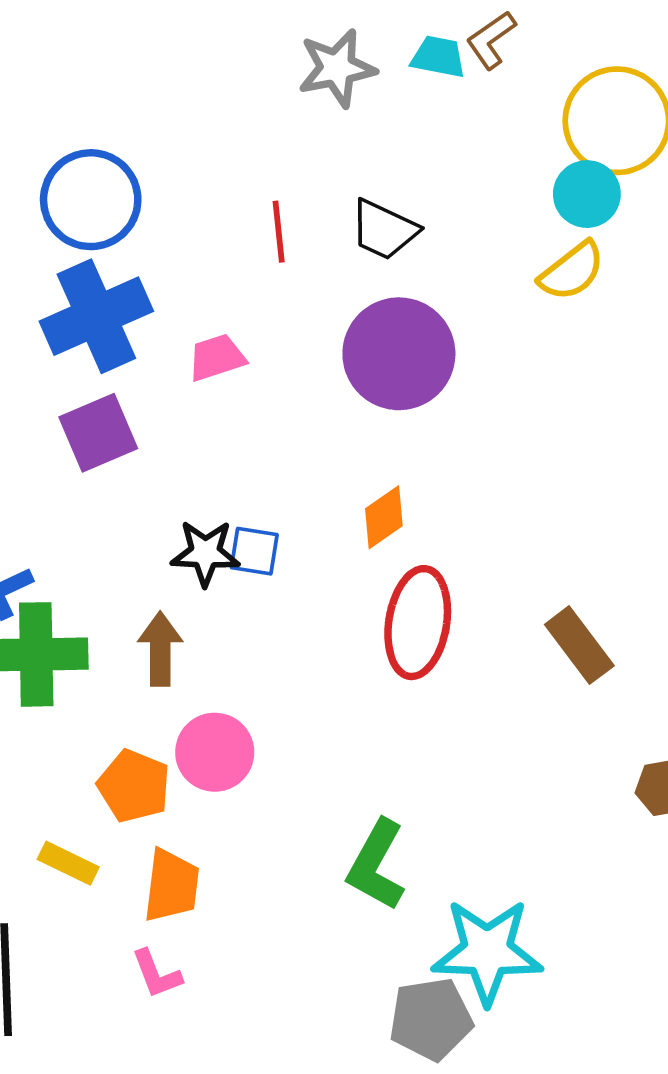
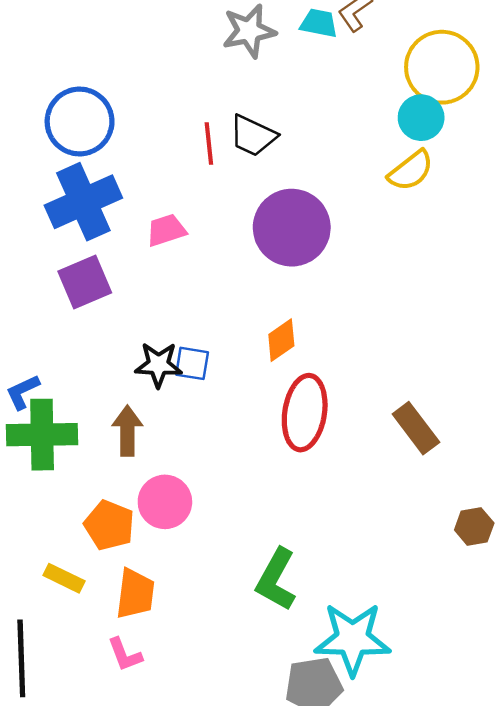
black trapezoid: (384, 230) -> (253, 136), moved

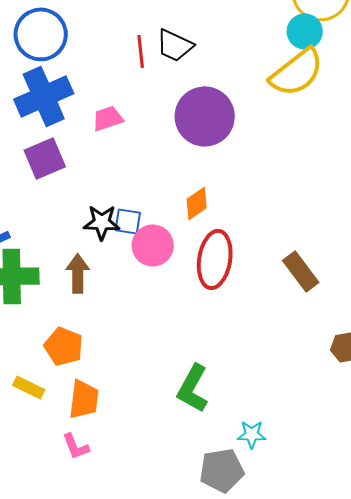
yellow semicircle: (411, 171) -> (297, 72), size x1.5
pink circle: (165, 502) -> (153, 245), moved
cyan star: (353, 639) -> (252, 434), size x0.5

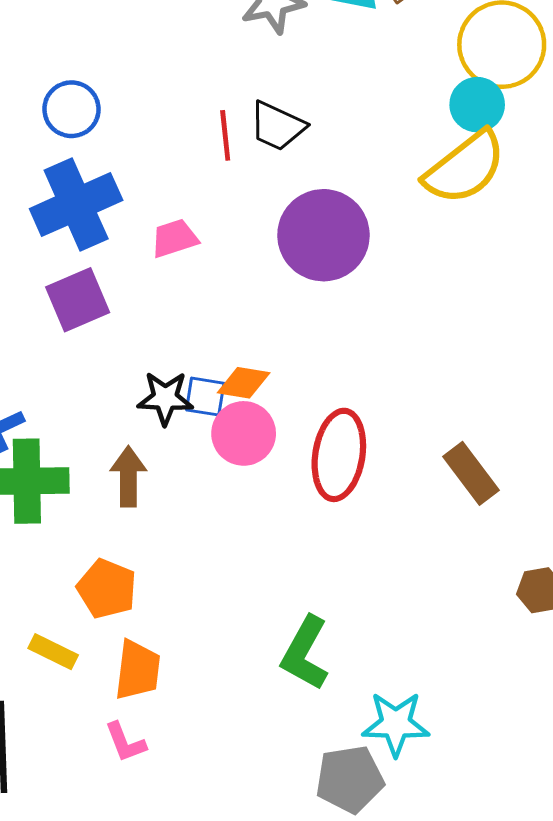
blue circle: (41, 34) -> (71, 109), size x0.7
orange diamond: (197, 203) -> (244, 383), moved, turned 44
cyan star: (252, 434) -> (396, 724), size x1.5

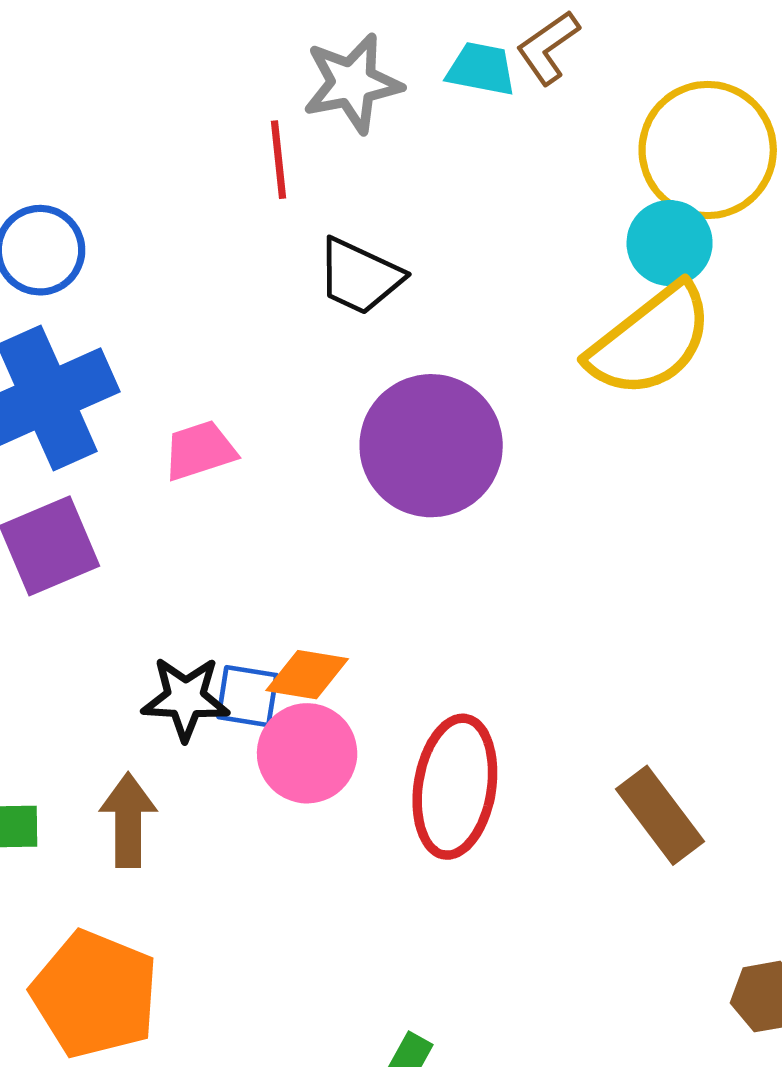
red line: (225, 135) -> (278, 160), moved
orange pentagon: (107, 589) -> (95, 994), size x1.4

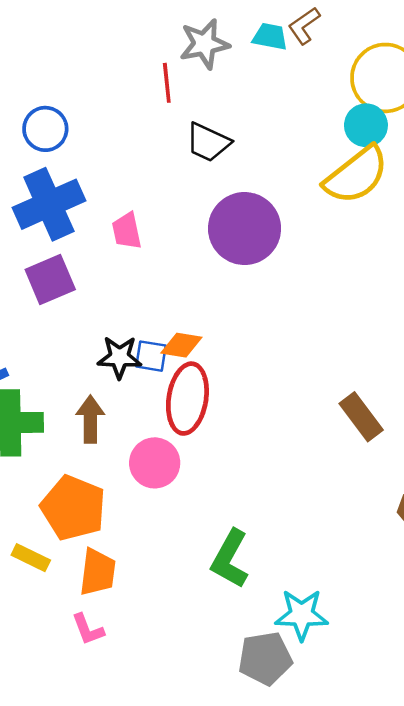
pink trapezoid: (200, 450) -> (127, 231), turned -84
pink circle: (307, 753) -> (155, 463), moved
red ellipse: (455, 787) -> (187, 399), moved

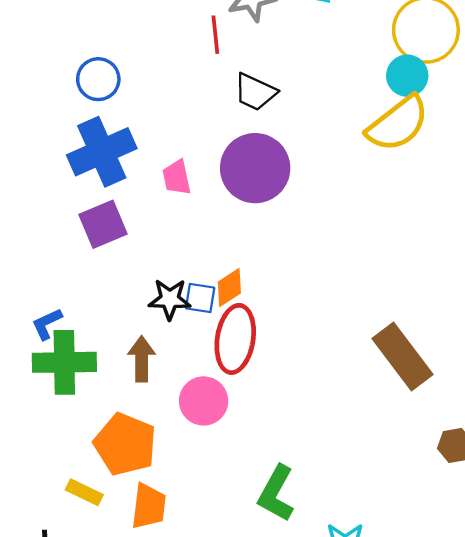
purple circle: (245, 229) -> (255, 168), moved
orange diamond: (181, 345) -> (229, 287), turned -42
brown rectangle: (361, 417) -> (403, 357), size x1.4

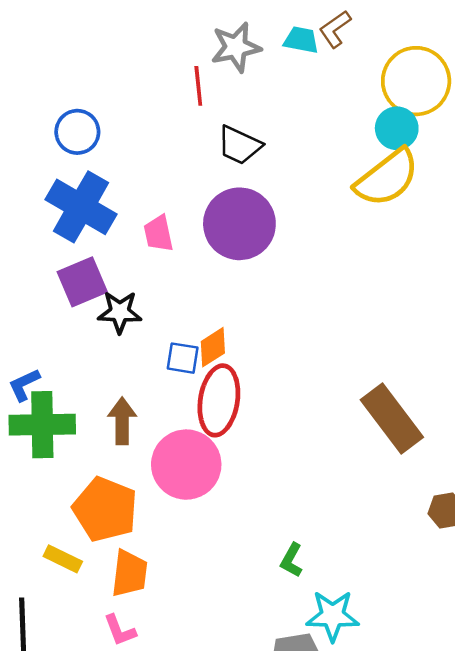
blue cross: (102, 152) -> (81, 207), turned -36
black star: (170, 299) -> (120, 312), moved
pink circle: (204, 401) -> (186, 465), size x1.4
green L-shape: (276, 493) -> (291, 560), moved, size x0.6

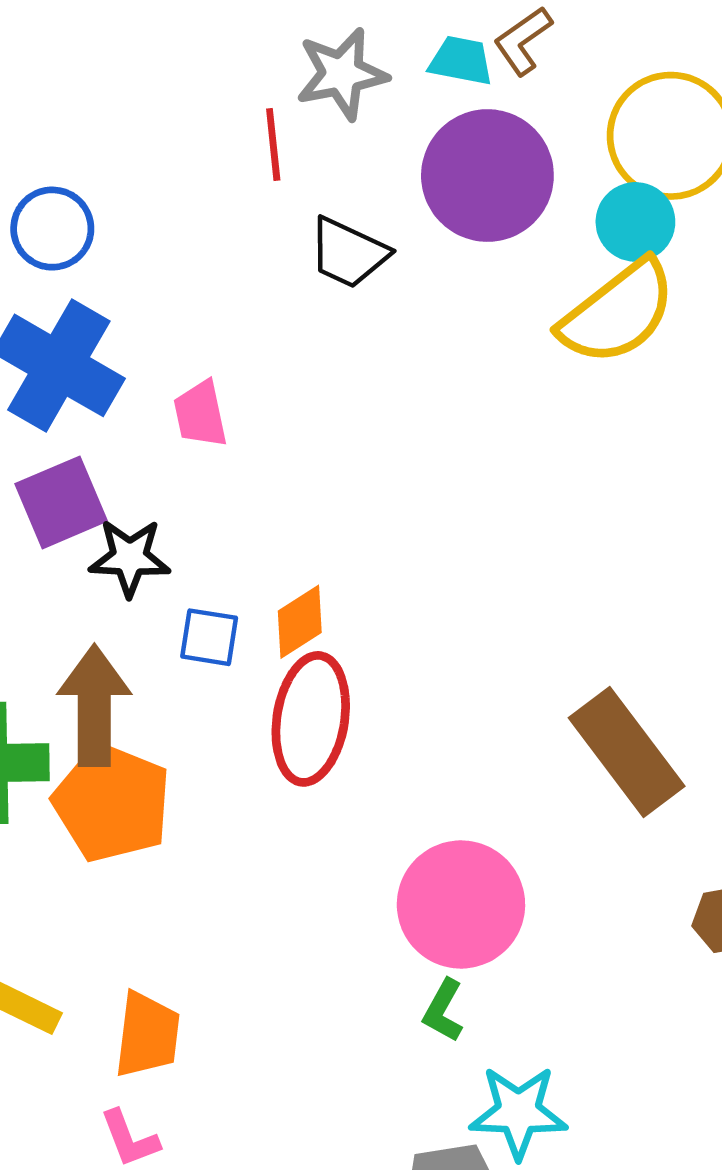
purple circle: (239, 224) -> (487, 176), moved
blue square: (183, 358) -> (209, 637), moved
brown arrow: (122, 421) -> (94, 706), moved, size x1.4
pink circle: (186, 465) -> (461, 904), moved
orange pentagon: (105, 509) -> (112, 803), moved

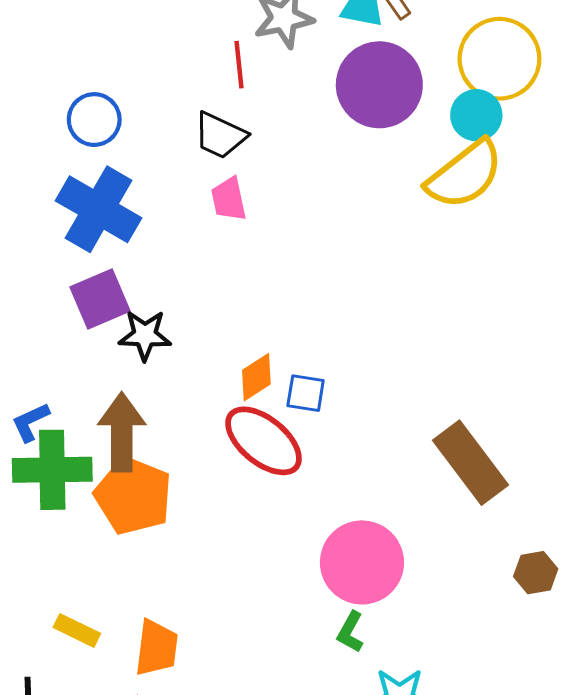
black trapezoid: (348, 253) -> (220, 135), moved
pink trapezoid: (200, 414) -> (229, 199), moved
blue square: (209, 637) -> (306, 393), moved
red ellipse: (311, 719) -> (264, 441), turned -60

